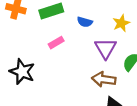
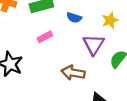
brown arrow: (104, 79) -> (73, 73), moved

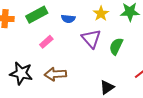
brown arrow: (73, 73) -> (55, 74), moved

